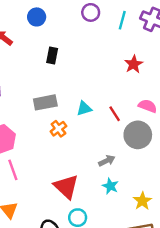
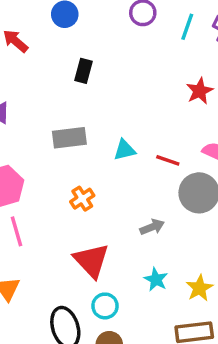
red line: (115, 114) -> (168, 160), turned -42
orange cross: (58, 129) -> (82, 199), moved
cyan star: (110, 186) -> (156, 279), moved

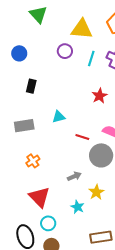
cyan triangle: (125, 150) -> (59, 117), moved
yellow star: (199, 288) -> (96, 192), moved

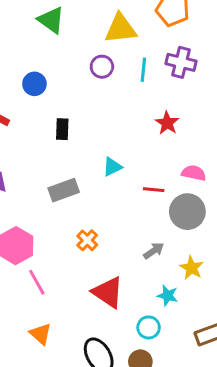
cyan circle: (48, 223) -> (149, 327), moved

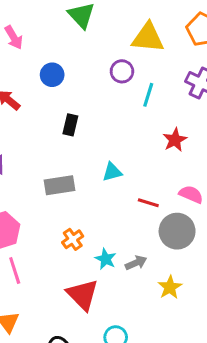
cyan line: (143, 70) -> (148, 95), moved
cyan star: (168, 296) -> (106, 259), moved

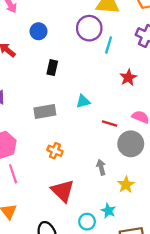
purple circle: (122, 71) -> (89, 28), size x1.5
orange cross: (73, 239) -> (55, 151), turned -32
cyan star: (106, 259) -> (108, 211), moved
gray arrow: (136, 263) -> (101, 167), turned -80

